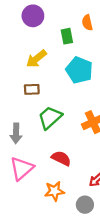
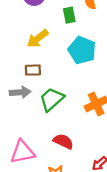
gray arrow: (16, 133) -> (20, 92), moved, turned -96
pink triangle: (22, 168) -> (22, 152), turned 30

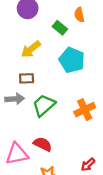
green rectangle: (69, 15) -> (60, 28), turned -40
red semicircle: (63, 141) -> (43, 144), moved

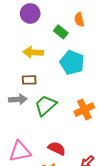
yellow arrow: (31, 49) -> (33, 52), turned 42
red semicircle: (43, 144) -> (57, 148), moved

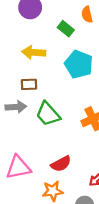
green trapezoid: (45, 105) -> (48, 114), turned -90
red semicircle: (57, 148) -> (61, 164), turned 126

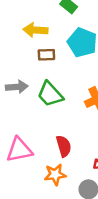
brown rectangle: (29, 84) -> (46, 55), moved
red semicircle: (61, 164) -> (64, 146), turned -78

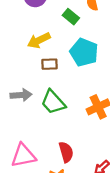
yellow arrow: (35, 30) -> (39, 40), turned -30

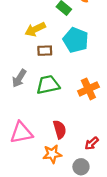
gray arrow: (21, 95) -> (19, 78), turned 126
green trapezoid: (53, 102) -> (48, 85), turned 120

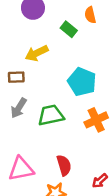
cyan pentagon: (76, 40) -> (82, 82), moved
brown rectangle: (45, 51) -> (16, 77), moved

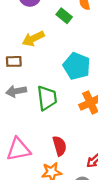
gray arrow: (19, 108) -> (16, 91), turned 48
green trapezoid: (51, 115) -> (47, 98), turned 95

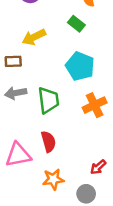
green rectangle: (64, 16) -> (76, 24), moved
red semicircle: (60, 146) -> (48, 142), moved

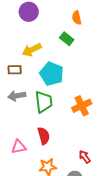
cyan pentagon: (80, 66) -> (52, 74), moved
pink triangle: (18, 155) -> (19, 147), size x0.7
red arrow: (98, 167) -> (85, 157), turned 96

